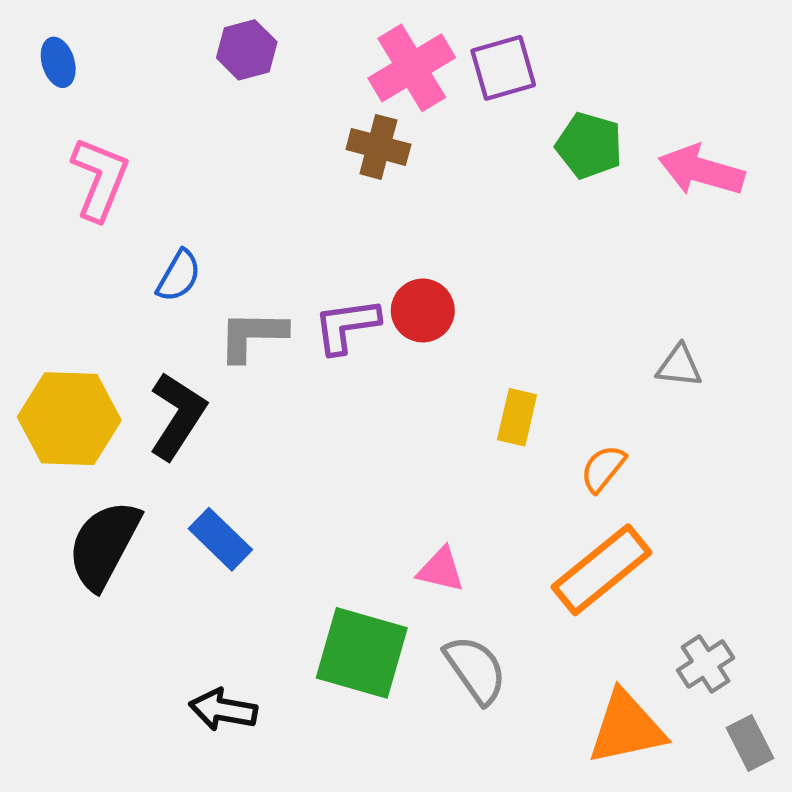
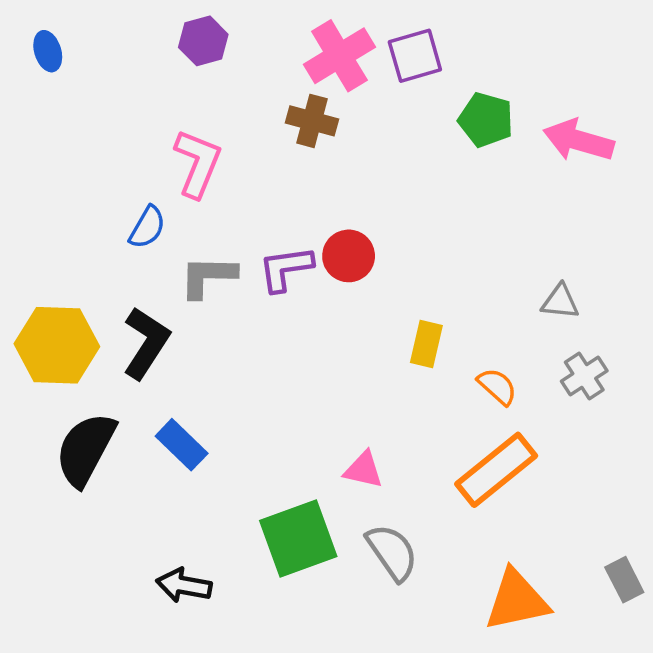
pink L-shape: (100, 179) -> (198, 163), moved
orange semicircle: (603, 469) -> (497, 386), turned 93
green square: (362, 653) -> (298, 538), turned -36
gray cross: (706, 664) -> (584, 376), moved
gray rectangle: (750, 743) -> (624, 580), moved

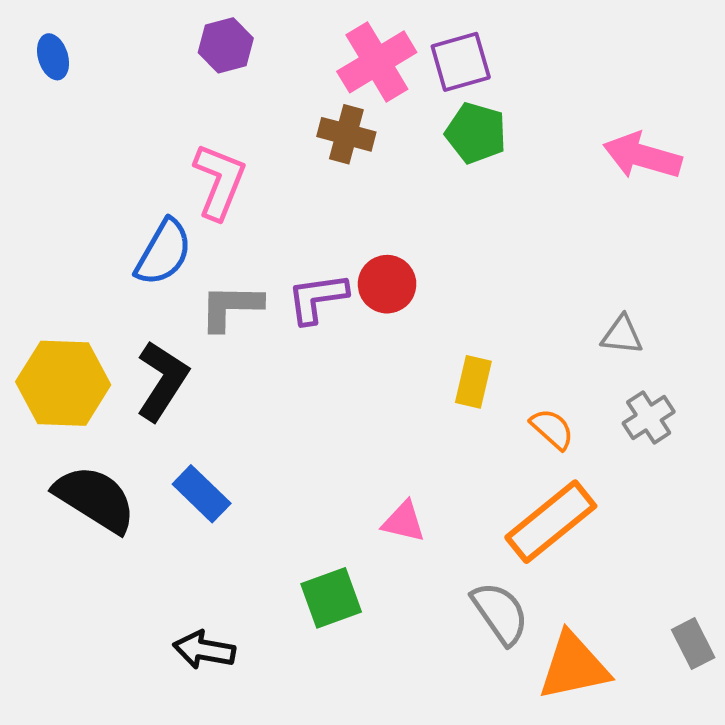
green pentagon: (486, 120) -> (476, 133), moved
blue semicircle: (147, 227) -> (164, 252), size x1.4
black semicircle: (85, 449) -> (95, 499), turned 94
green square: (298, 538) -> (331, 598), size x0.7
gray semicircle: (392, 552) -> (500, 613), moved

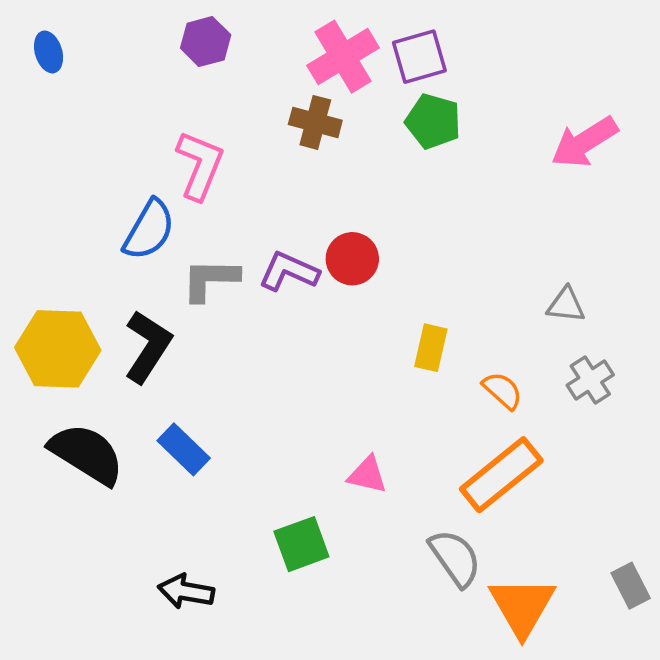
pink arrow: (642, 156) -> (584, 142), turned -48
purple L-shape: (317, 298) -> (289, 271), turned 32
orange triangle: (574, 666) -> (522, 606), turned -48

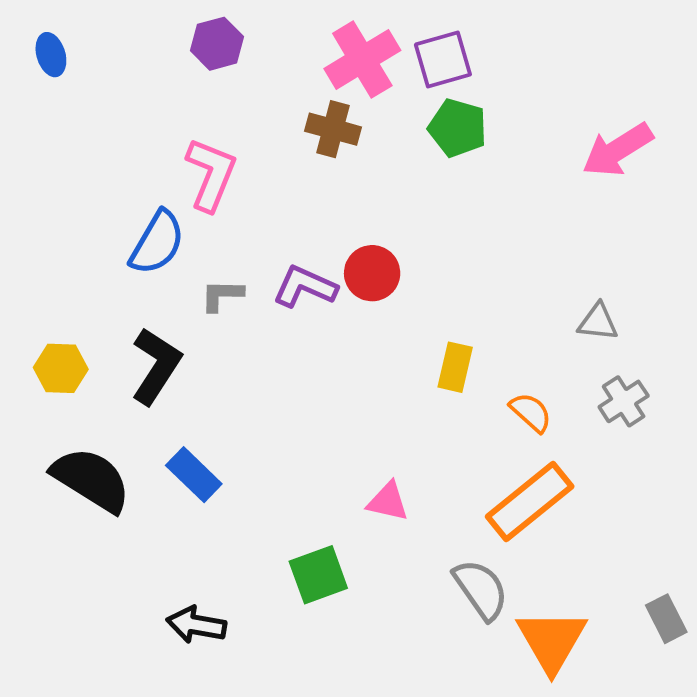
gray L-shape: (210, 280) -> (222, 295), size x0.7
yellow hexagon: (58, 349) -> (61, 368), size x0.6

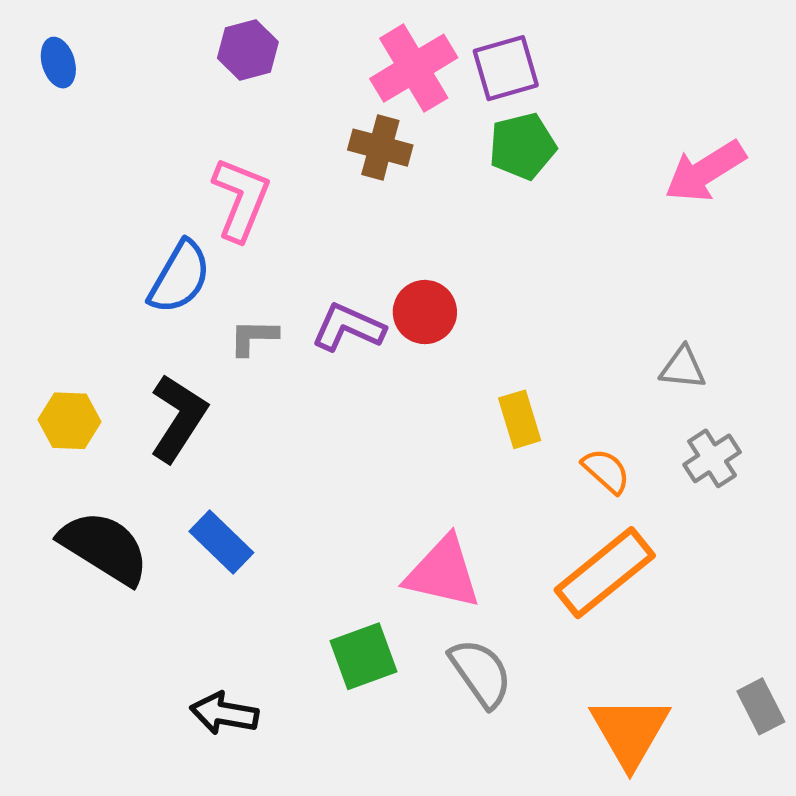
green pentagon: (458, 128) -> (522, 146), turned -30
yellow rectangle: (455, 367) -> (520, 419), turned -30
pink triangle: (388, 502) -> (443, 573), size x1.6
gray semicircle: (481, 589) -> (481, 673), moved

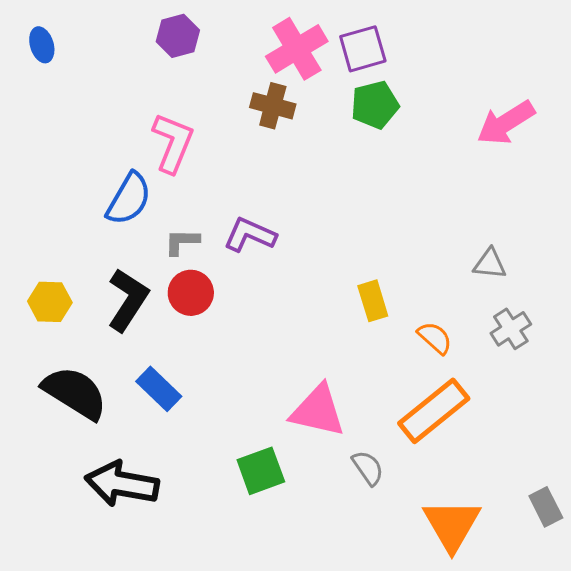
red circle: (425, 312) -> (191, 293), moved
gray semicircle: (481, 673) -> (368, 468), moved, size x0.7
black arrow: (224, 713) -> (122, 484), moved, size x1.5

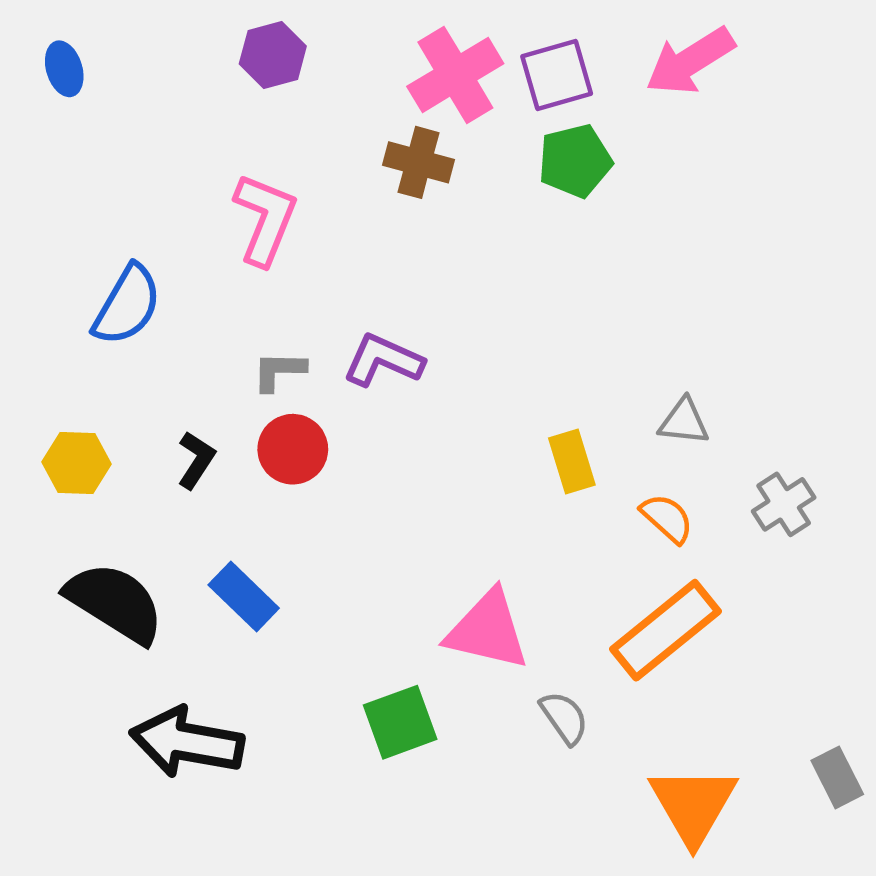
pink arrow: (506, 123) -> (690, 61), moved
blue semicircle: (129, 199) -> (127, 305), moved
gray triangle: (490, 264) -> (684, 422), moved
black L-shape: (128, 300) -> (196, 460), size x0.6

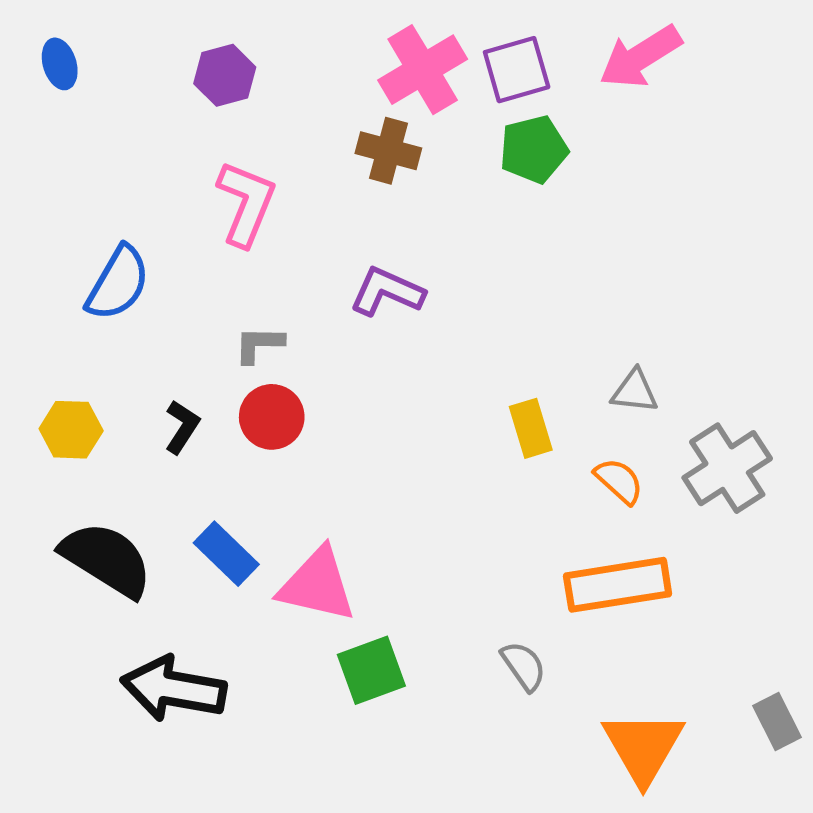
purple hexagon: (273, 55) -> (225, 75), moved
purple L-shape: (383, 360) -> (387, 292), moved
gray cross: (784, 504) -> (727, 468), size x1.5
pink triangle: (488, 630) -> (317, 585), moved
orange rectangle: (665, 630) -> (618, 585), turned 30

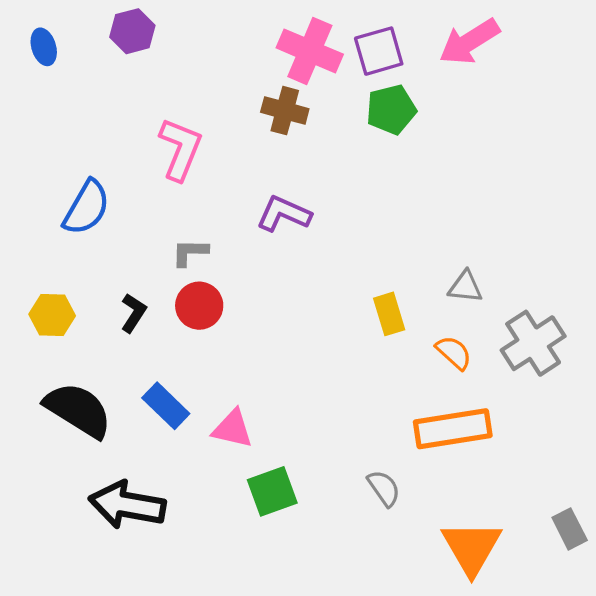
pink cross: (423, 70) -> (310, 51), turned -36
purple hexagon: (225, 75) -> (132, 31), moved
pink triangle: (317, 585) -> (233, 429), size x0.7

